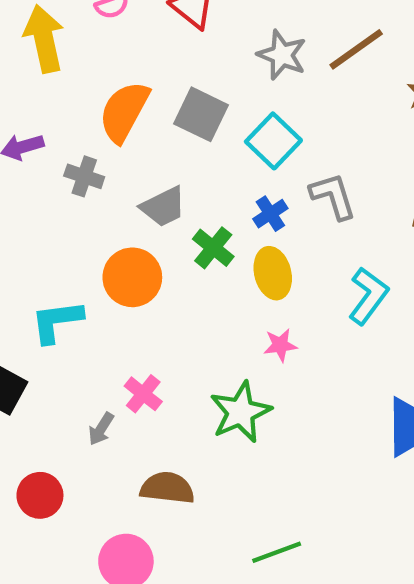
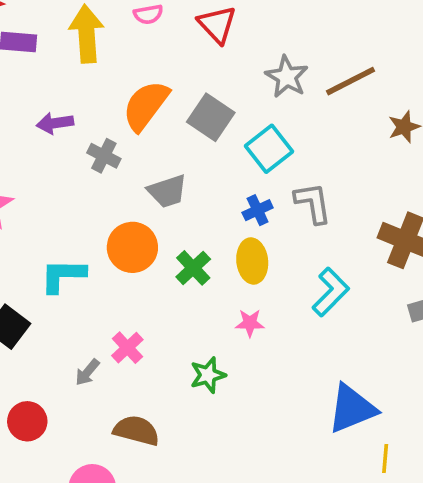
green cross: (213, 248) -> (193, 268), moved
green star: (241, 412) -> (208, 375), size x0.7

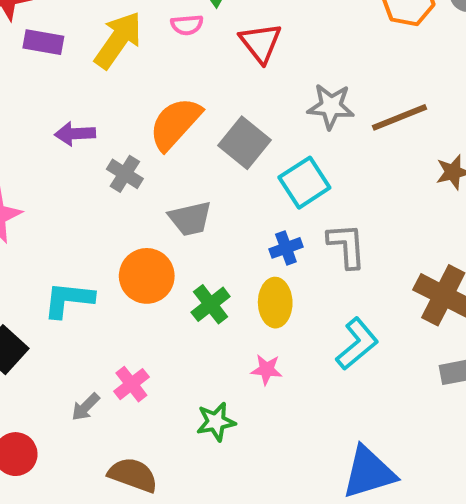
yellow arrow: (87, 34) -> (118, 40), turned 34
gray star: (287, 77) -> (331, 106), turned -30

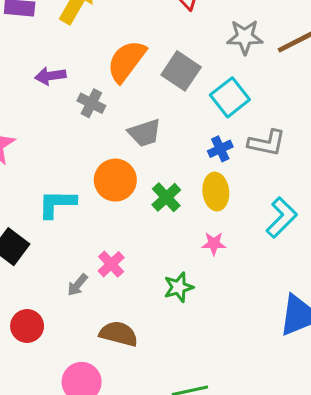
gray L-shape: (347, 246) -> (267, 143), turned 111

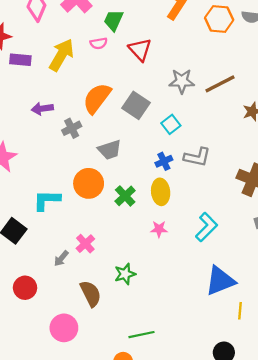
cyan square: (230, 97) -> (171, 124), size x0.7
gray cross: (91, 103) -> (72, 128), turned 36
cyan L-shape: (282, 217) -> (206, 227), moved
green star: (179, 287) -> (125, 274), moved
brown semicircle: (119, 334) -> (91, 294), turned 48

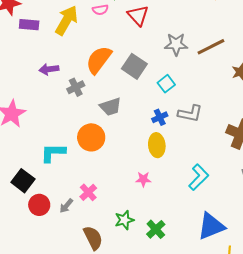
green cross: (125, 196) -> (156, 229), moved
pink star: (159, 229) -> (143, 179), moved
red circle: (25, 288) -> (39, 205), moved

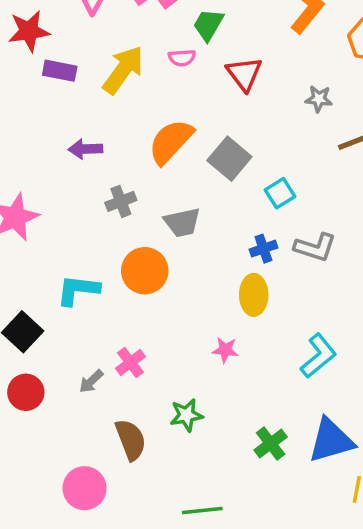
gray star: (176, 44) -> (319, 99), moved, size x0.7
gray cross: (76, 87) -> (121, 201), moved
red circle: (39, 205) -> (26, 392), moved
green cross: (156, 229) -> (271, 444), moved

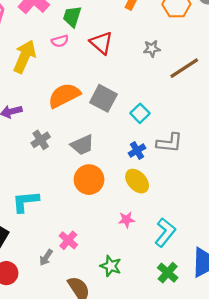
orange semicircle: (171, 142) -> (64, 95), turned 32
orange circle: (145, 271) -> (89, 180), moved
yellow ellipse: (254, 295) -> (137, 181), turned -30
cyan L-shape: (318, 356) -> (165, 232), moved
green star: (186, 415) -> (111, 266), turned -30

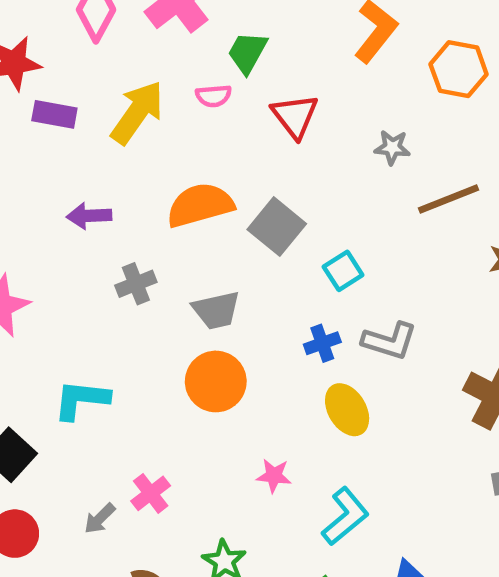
yellow ellipse: (137, 181) -> (347, 410), moved

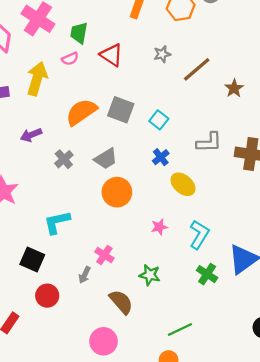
gray L-shape: (390, 341) -> (209, 142), moved

